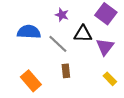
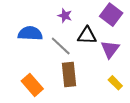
brown rectangle: (66, 71) -> (69, 74), size x1.6

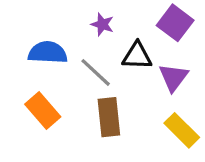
yellow rectangle: (115, 83) -> (182, 130), size x1.5
orange rectangle: (32, 85) -> (43, 110), moved

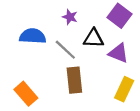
purple triangle: (173, 77) -> (118, 53), turned -45
orange rectangle: (43, 110) -> (26, 94), moved
yellow rectangle: (182, 130) -> (124, 89), turned 70

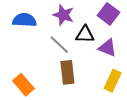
purple star: (70, 17) -> (63, 15), size x1.5
blue semicircle: (33, 36) -> (24, 20), moved

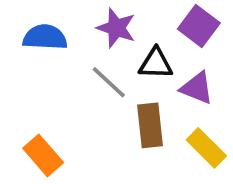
brown rectangle: (67, 72) -> (150, 125), moved
yellow rectangle: (113, 81) -> (206, 148), turned -70

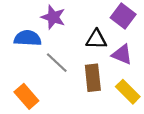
purple star: (116, 28) -> (53, 17), moved
blue semicircle: (45, 37) -> (28, 38), moved
gray line: (109, 82) -> (57, 63), moved

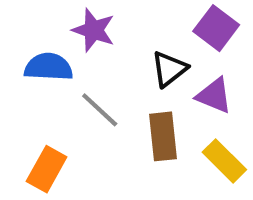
black triangle: (96, 39) -> (169, 69), turned -40
orange rectangle: (26, 96) -> (47, 169), turned 70

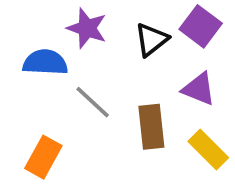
black triangle: (169, 69) -> (151, 40), moved

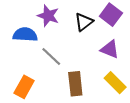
brown rectangle: (151, 127) -> (75, 84), moved

